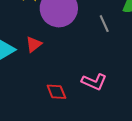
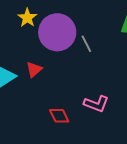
gray line: (104, 24) -> (86, 44), moved

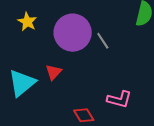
yellow star: (27, 18) -> (27, 22), moved

